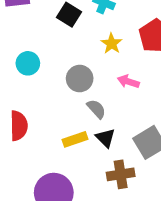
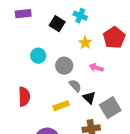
cyan circle: (28, 63) -> (38, 56), moved
black triangle: (105, 138) -> (89, 98), moved

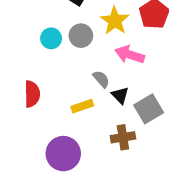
yellow star: (85, 43) -> (115, 21), size x1.5
gray circle: (64, 66) -> (81, 36), moved
pink arrow: (96, 68) -> (130, 55), size x1.5

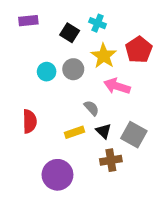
black triangle: (120, 95) -> (104, 131), moved
gray square: (149, 109) -> (134, 135), turned -30

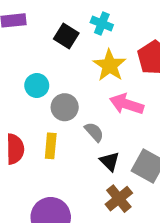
gray circle: (73, 69) -> (65, 107), moved
yellow rectangle: (74, 132) -> (51, 146), moved, turned -66
brown cross: (111, 160) -> (119, 199), turned -30

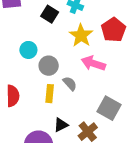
yellow rectangle: (51, 146) -> (50, 94), moved
black triangle: (110, 161) -> (61, 125), moved, turned 48

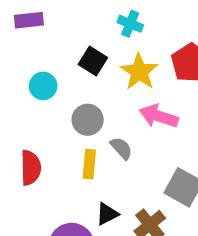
black square: (50, 14) -> (93, 61), moved
cyan circle: (28, 50) -> (43, 86), moved

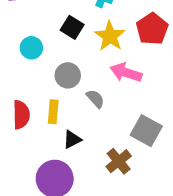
yellow rectangle: (89, 164) -> (53, 112), moved
black triangle: (107, 214) -> (72, 139), moved

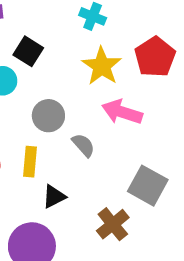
black square: (72, 27) -> (28, 51), moved

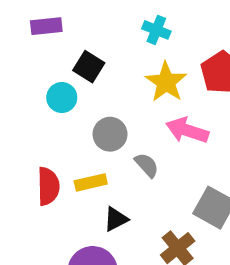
yellow rectangle: (30, 162) -> (91, 182), turned 72

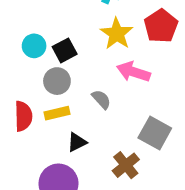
black square: (89, 67) -> (65, 50), moved, turned 30
gray circle: (110, 134) -> (57, 81), moved

